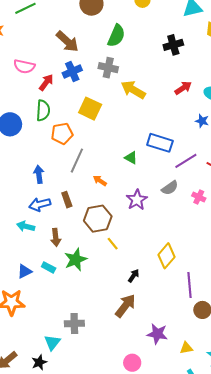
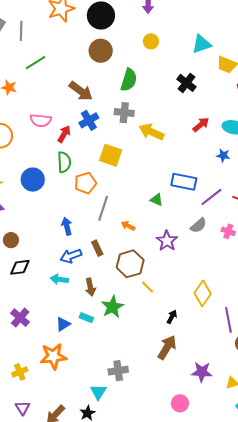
black cross: (173, 45) -> (186, 83), turned -30

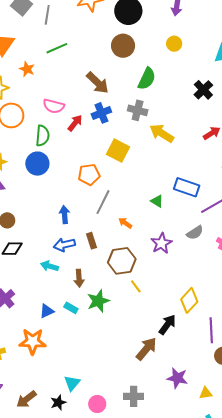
green semicircle: (64, 162) -> (42, 136), moved
black arrow: (172, 317) -> (167, 325), moved, size x1.5
gray cross: (118, 371) -> (134, 396), moved
pink circle: (180, 403) -> (97, 404), moved

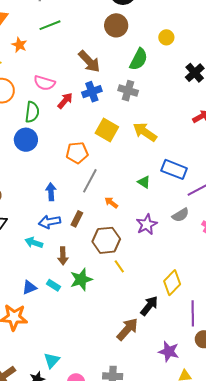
yellow circle: (174, 44) -> (166, 37), moved
yellow arrow: (162, 133) -> (145, 132), moved
brown rectangle: (92, 241) -> (77, 219), turned 42
purple star: (177, 378) -> (169, 352), moved

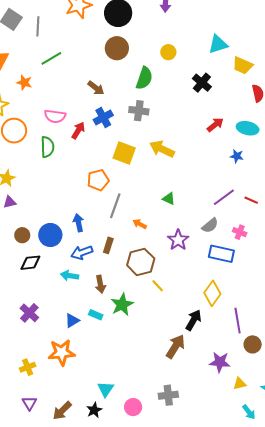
brown arrow: (89, 61) -> (96, 88), size x0.7
blue circle: (26, 140) -> (50, 235), moved
blue rectangle: (174, 169) -> (221, 254), moved

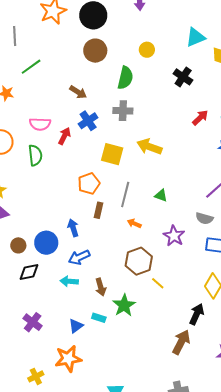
gray line: (115, 206) -> (125, 195), moved
gray semicircle: (210, 225) -> (204, 218), turned 60
brown rectangle: (108, 245) -> (99, 210), moved

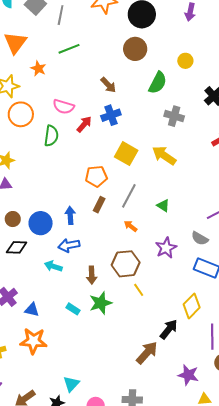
gray cross: (123, 111) -> (174, 116), moved
brown arrow: (101, 287) -> (92, 275), moved
blue triangle: (76, 326) -> (32, 310), moved, turned 35

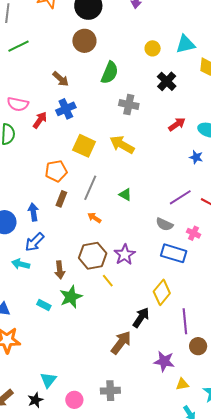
yellow circle: (185, 61) -> (153, 48), moved
blue arrow: (69, 245) -> (35, 242), turned -30
purple star: (166, 248) -> (125, 255), moved

